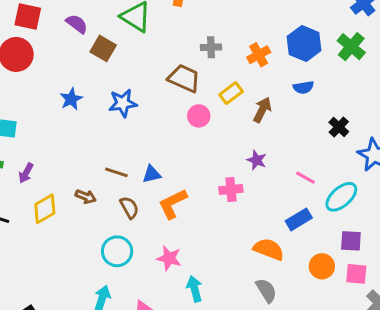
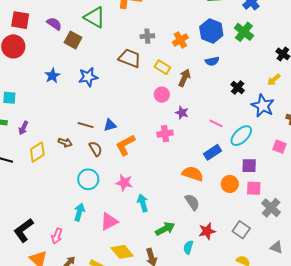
yellow rectangle: (231, 93) -> (162, 67), turned 70
pink circle: (199, 116) -> (162, 95), moved

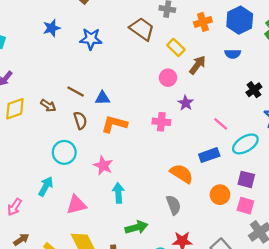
orange L-shape: (125, 145) -> (114, 124), turned 30

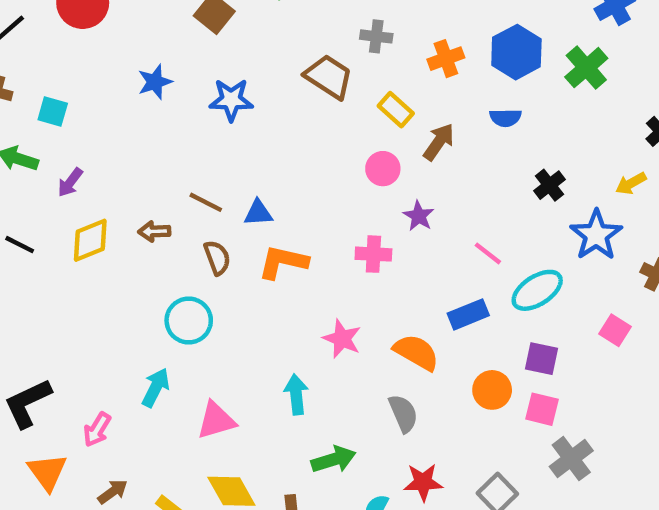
brown arrow: (48, 105) -> (154, 231), turned 147
pink star: (103, 166) -> (342, 339), moved

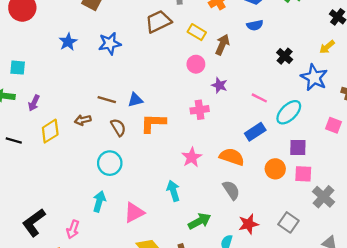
brown trapezoid: (329, 77) -> (158, 22), turned -48
pink star: (342, 339) -> (192, 157), turned 30

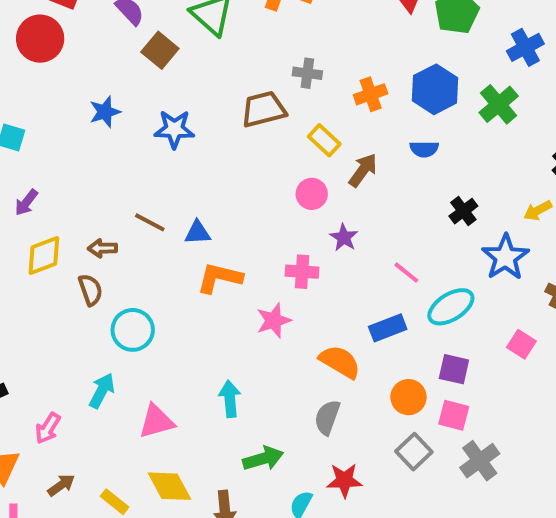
brown semicircle: (118, 127) -> (90, 290), moved
pink star: (192, 157) -> (274, 321), moved
gray semicircle: (231, 190) -> (327, 417), turned -138
gray square: (288, 222) -> (414, 452), moved

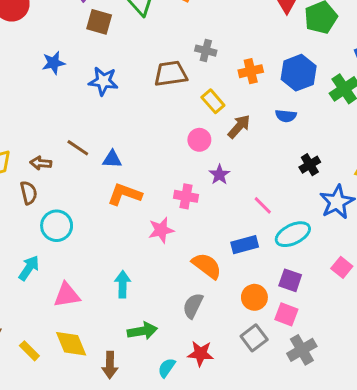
brown square: (160, 50) -> (99, 22), turned -30

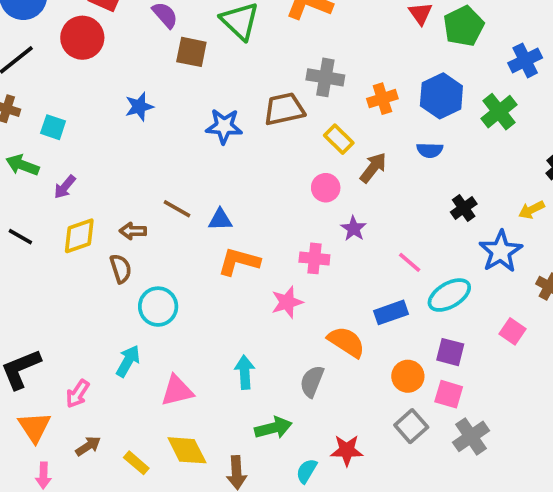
gray cross: (206, 51) -> (325, 77), size x1.4
blue star: (103, 81) -> (224, 126), moved
gray semicircle: (193, 306) -> (312, 381), moved

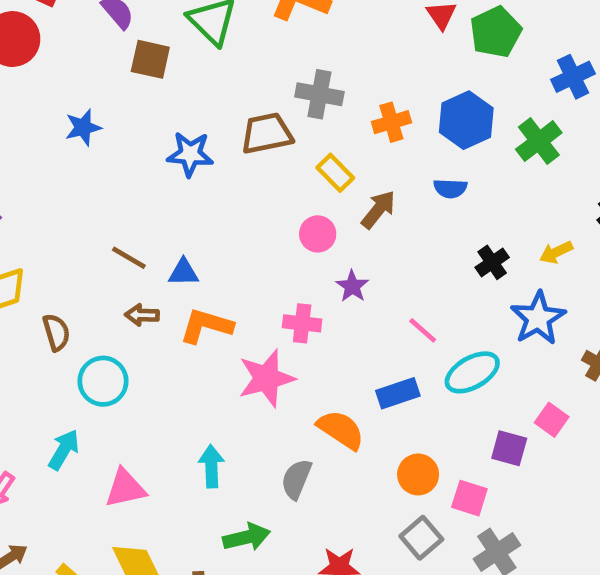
yellow arrow: (532, 210) -> (556, 252), moved
brown arrow: (133, 231) -> (142, 315), moved
pink star: (287, 302) -> (266, 378), size x1.4
purple square: (450, 352) -> (509, 448), moved

